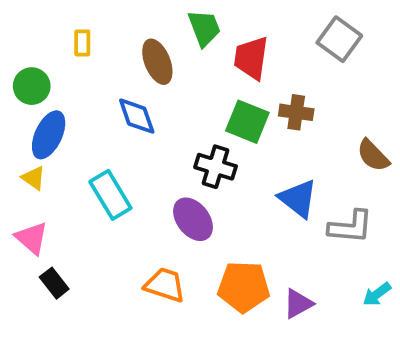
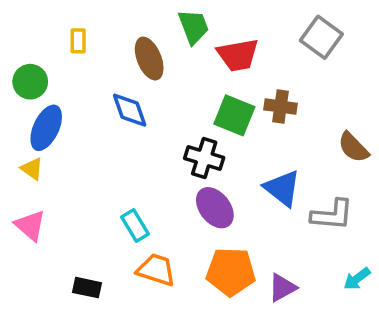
red trapezoid: (251, 58) -> (238, 55), turned -108
cyan rectangle: (110, 195) -> (135, 225), moved, size x0.7
purple ellipse: (193, 219) -> (215, 208), moved
black rectangle: (54, 283) -> (87, 288), moved, turned -40

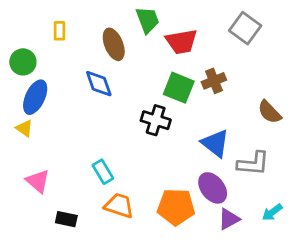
brown cross: (281, 107) -> (214, 81), turned -30
purple ellipse: (215, 208) -> (213, 188), moved
pink triangle: (30, 225) -> (38, 181), moved
purple triangle: (282, 288) -> (229, 219), moved

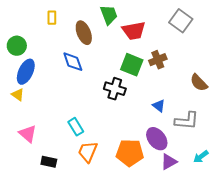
yellow rectangle: (60, 31) -> (52, 18), moved
blue triangle: (215, 143) -> (159, 106), size x0.6
orange trapezoid: (119, 206) -> (88, 152), turned -85

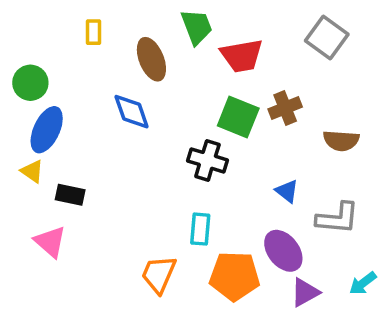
brown semicircle: (199, 83) -> (341, 141), moved, turned -42
cyan rectangle: (76, 127) -> (200, 229), moved, turned 36
black rectangle: (49, 162) -> (70, 195), moved

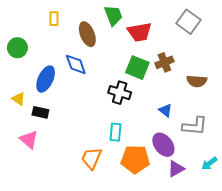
blue ellipse: (47, 130) -> (46, 79), moved

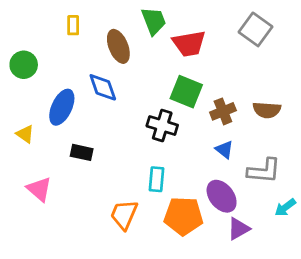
brown cross: (164, 62) -> (223, 111), moved
black rectangle: (40, 112) -> (82, 152), moved
cyan arrow: (209, 163) -> (285, 208), moved

